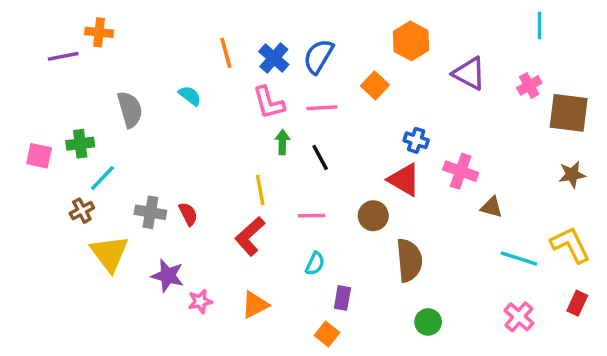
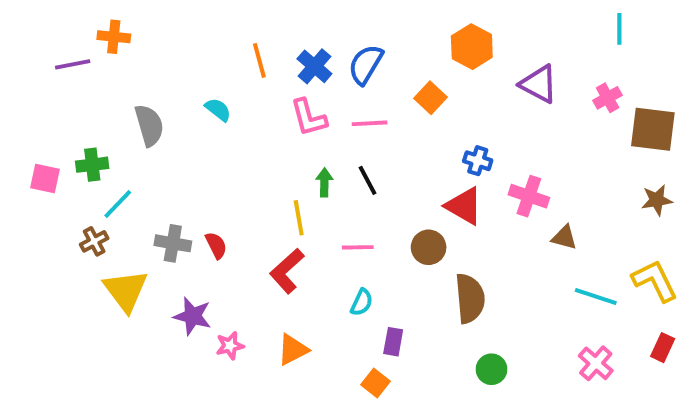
green arrow: (282, 142) -> (324, 182), moved

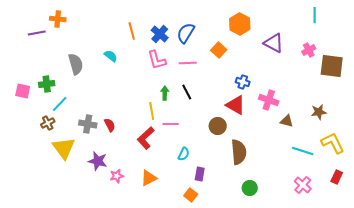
brown star: (657, 200) -> (319, 112), moved
pink line: (358, 247) -> (171, 124), moved

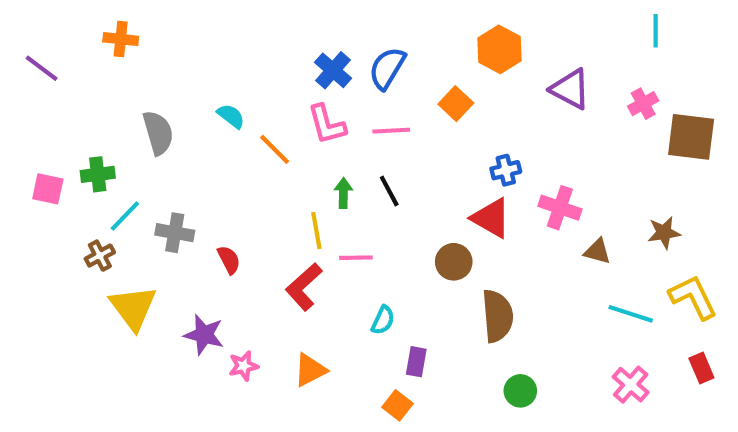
orange line: (132, 31) -> (275, 149), moved, turned -30
purple line: (37, 33) -> (42, 68), moved, turned 48
blue cross: (243, 82) -> (506, 170), turned -32
gray cross: (88, 124) -> (175, 233), moved
red rectangle: (337, 177) -> (701, 368), turned -48

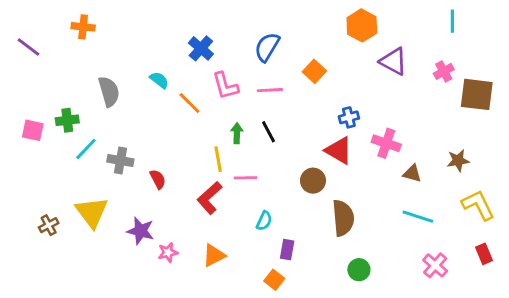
orange hexagon: (500, 49) -> (362, 25), moved
blue cross: (333, 70) -> (201, 48), moved
brown cross: (100, 256) -> (49, 225), moved
cyan line: (631, 314) -> (418, 217), moved

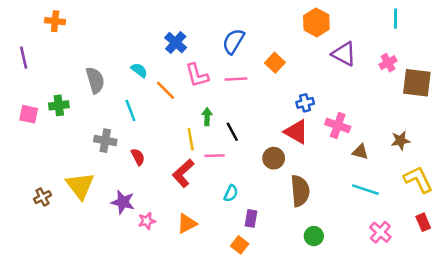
orange cross: (83, 27) -> (55, 21), moved
purple line: (28, 47) -> (24, 58), moved, turned 40
black line: (268, 132) -> (232, 132), moved
cyan line: (86, 149) -> (130, 110), moved, turned -65

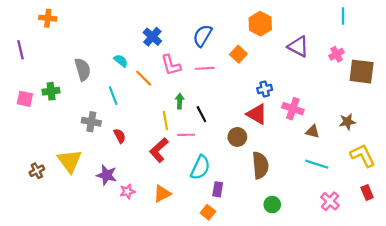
orange hexagon: (316, 22) -> (260, 24), moved
cyan semicircle: (231, 193) -> (200, 167), size x1.6

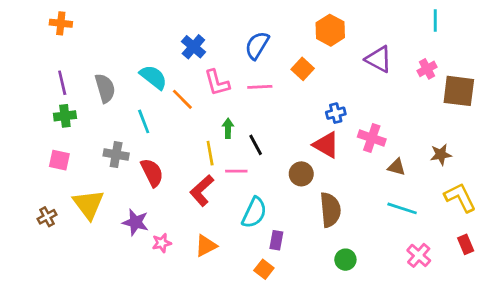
purple line: (21, 50) -> (62, 83), moved
cyan semicircle: (121, 61) -> (153, 77), size x1.5
pink square: (25, 99) -> (59, 160), moved
red semicircle: (120, 136) -> (152, 173), size x1.5

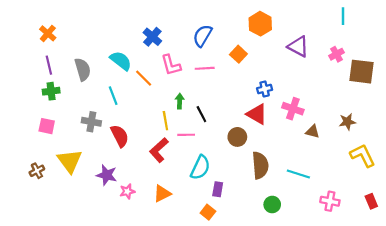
orange cross: (61, 23) -> (48, 33), moved, turned 35
cyan line: (402, 208) -> (298, 174), moved
red rectangle: (466, 244) -> (371, 201), moved
pink cross: (419, 255) -> (330, 201), turned -30

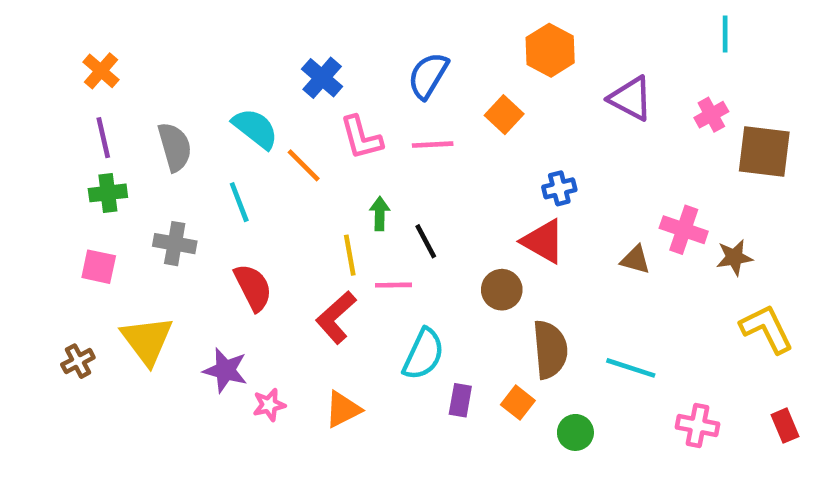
pink cross: (293, 109) -> (684, 230), moved
gray cross: (91, 122) -> (175, 244), moved
brown triangle: (312, 132) -> (635, 260), moved
orange square: (208, 212) -> (518, 403), moved

